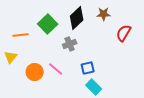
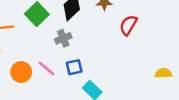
blue square: (88, 68) -> (74, 67), moved

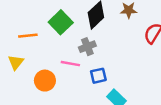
pink line: (46, 68) -> (70, 64), moved, turned -30

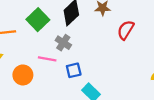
gray cross: (87, 47) -> (63, 43), turned -35

